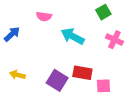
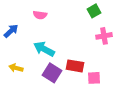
cyan arrow: (73, 36) -> (44, 49), moved
pink cross: (114, 40) -> (104, 36), turned -35

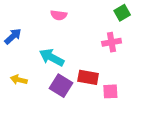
green square: (94, 11) -> (122, 13), moved
pink semicircle: (40, 15) -> (59, 15), moved
pink cross: (104, 36) -> (112, 42), moved

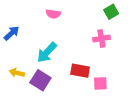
cyan arrow: (52, 57) -> (47, 52), turned -75
purple square: (61, 86) -> (40, 80), moved

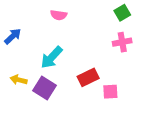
pink cross: (101, 39) -> (122, 42), moved
red rectangle: (80, 71) -> (88, 77), turned -36

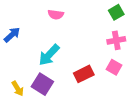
yellow arrow: (19, 80) -> (18, 89), moved, turned -136
pink square: (110, 92) -> (114, 67), moved, turned 32

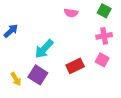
green square: (116, 12) -> (104, 11), turned -32
pink semicircle: (56, 15) -> (71, 13), moved

